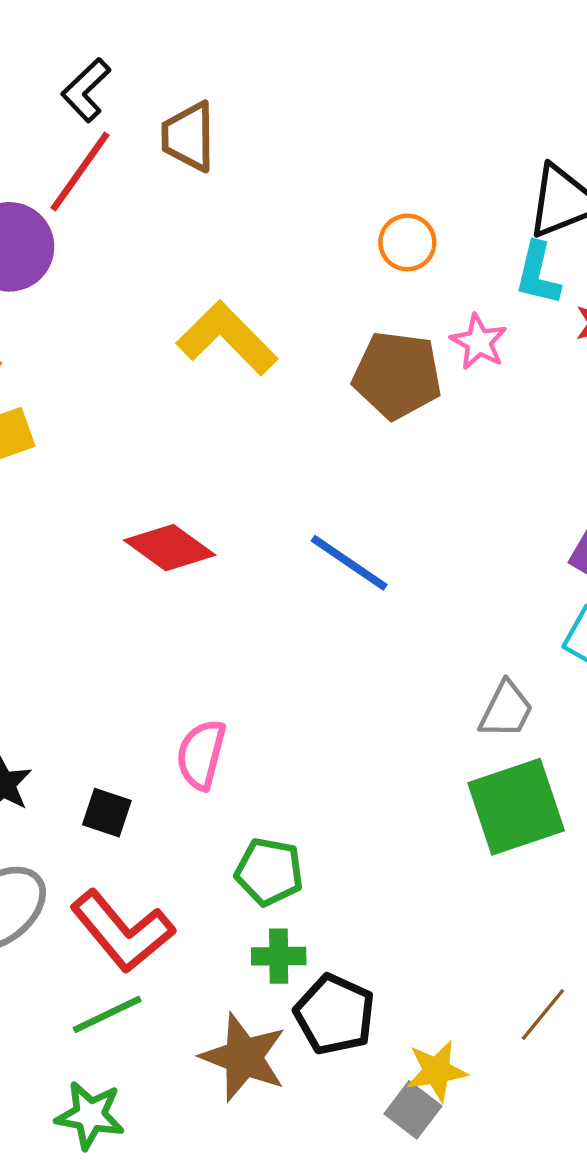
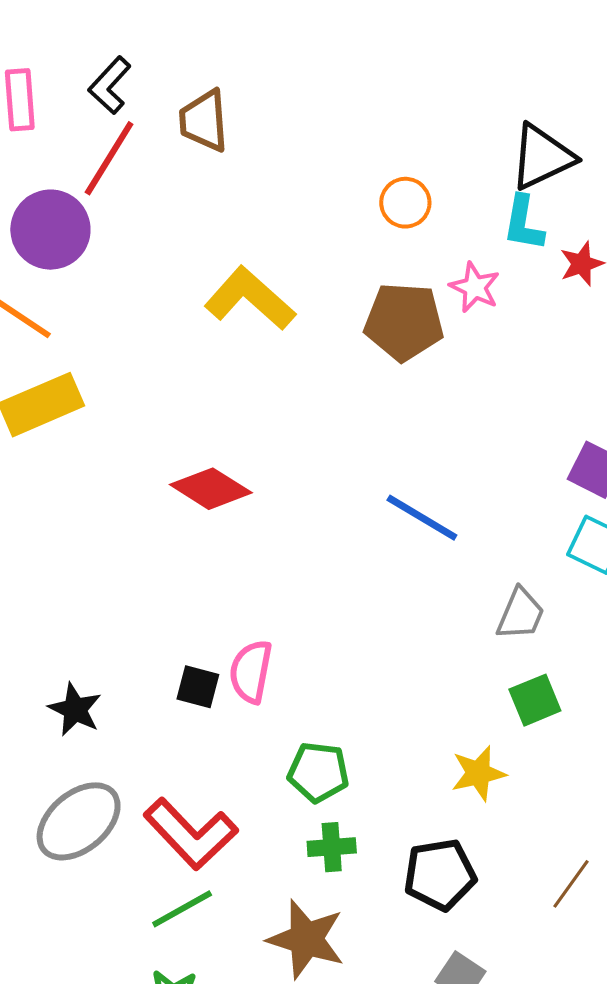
blue line: (349, 563) -> (422, 518), moved
green square: (516, 807) -> (535, 700), size x0.6
black square: (107, 813) -> (198, 687), moved
black pentagon: (335, 1014) -> (440, 875), moved, turned -30
yellow star: (437, 1071) -> (478, 773), moved

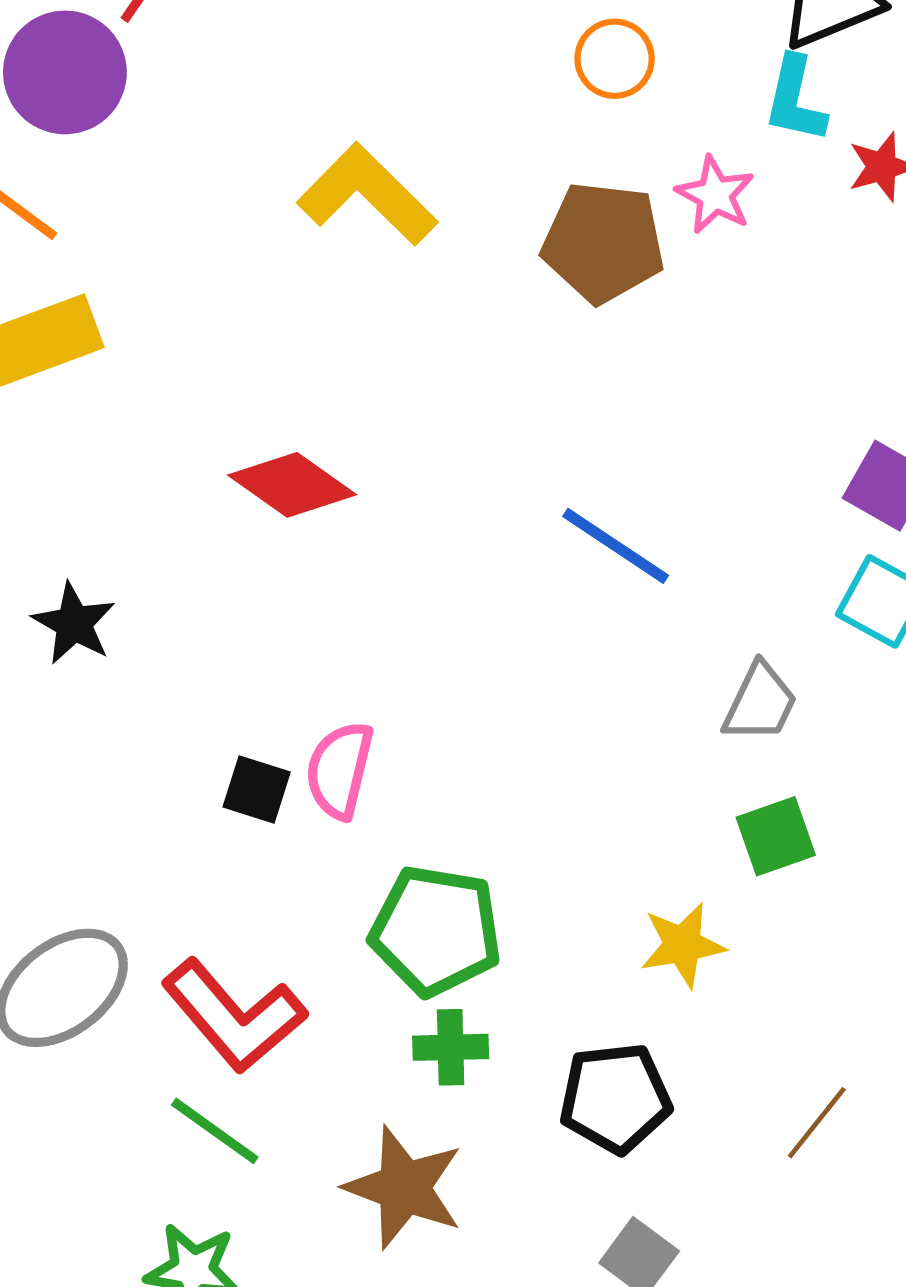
black star: (75, 709) -> (74, 623), moved
green pentagon: (318, 772) -> (436, 931), size x1.4
green line: (182, 909) -> (215, 1131), turned 62

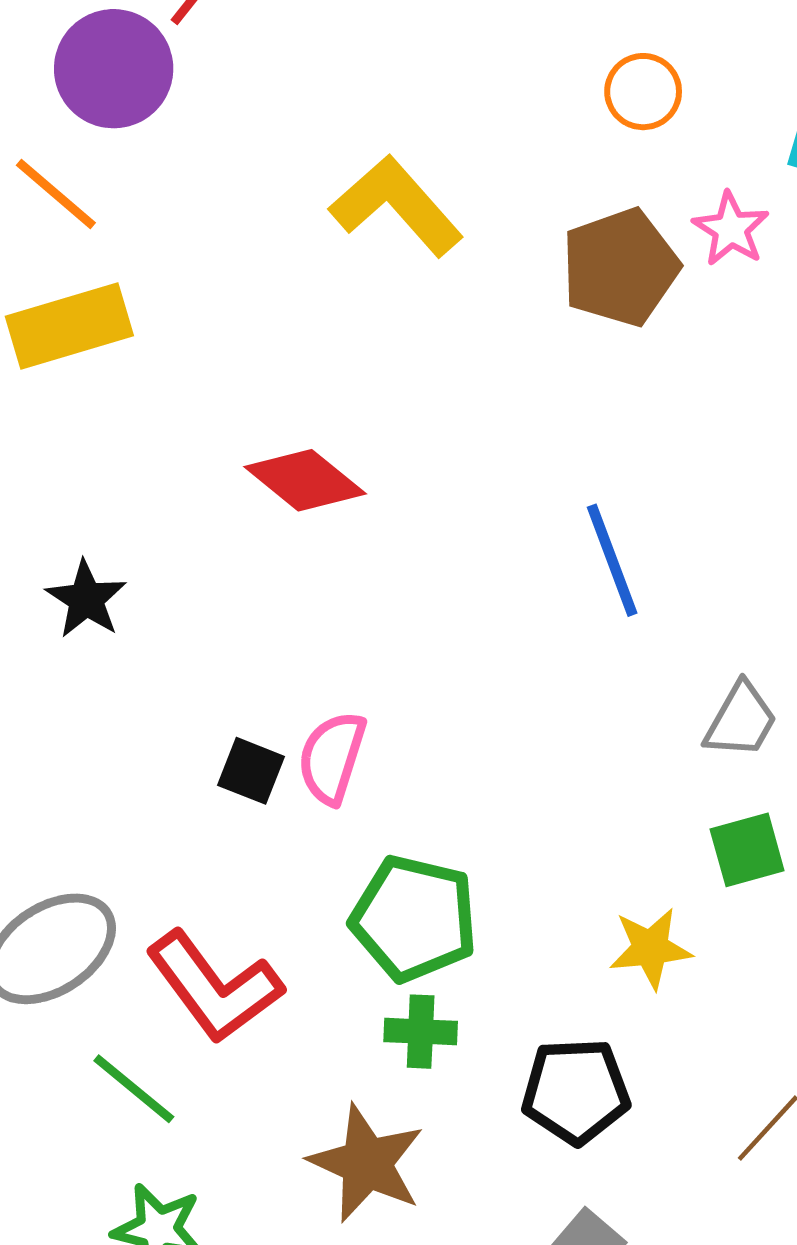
brown pentagon: (603, 242) -> (620, 267), turned -30
blue line: (616, 546) -> (612, 560), turned 32
green line: (215, 1131) -> (134, 1089), moved

